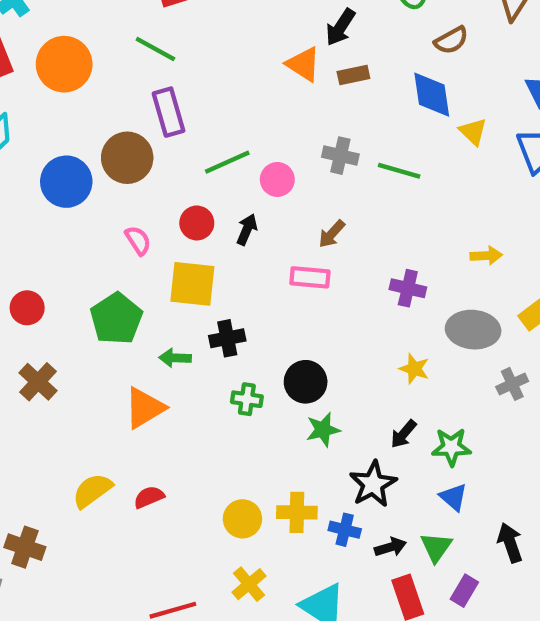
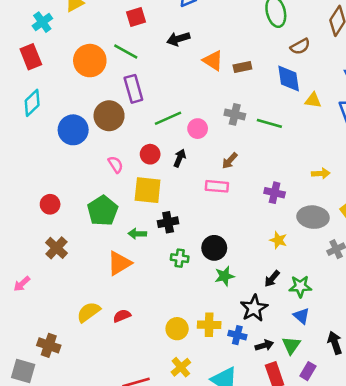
black arrow: (340, 27) -> (178, 39), moved, turned 40
orange circle: (64, 64) -> (90, 61), moved
yellow triangle: (473, 132) -> (313, 100), turned -36

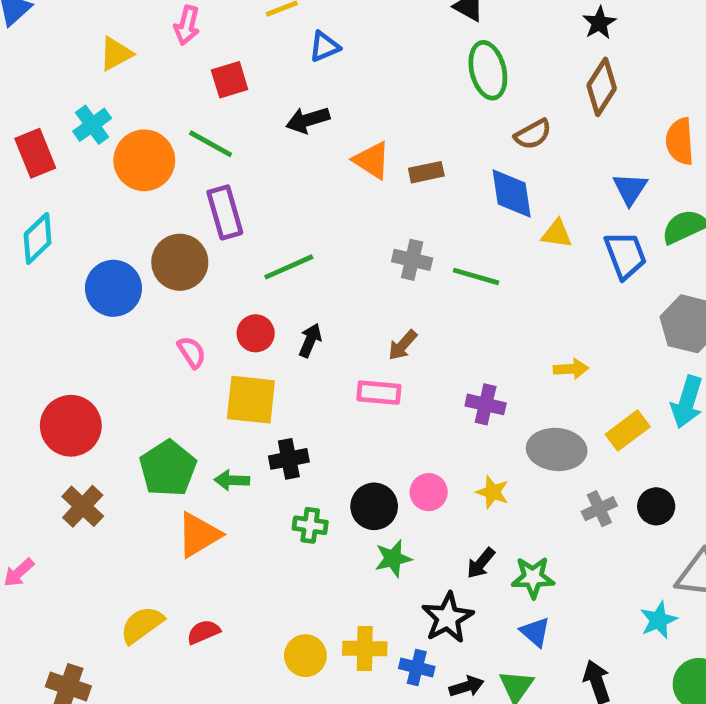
cyan cross: (42, 22) -> (92, 125), moved
pink circle: (198, 129) -> (429, 492), moved
red circle: (50, 204) -> (71, 426), size x1.6
green pentagon: (103, 211) -> (168, 468), moved

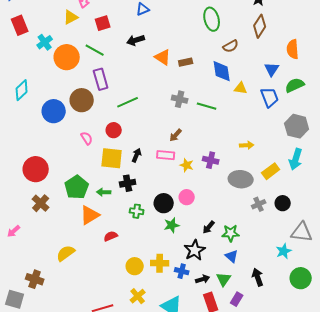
yellow triangle: (116, 54) -> (71, 17), moved
red rectangle: (35, 153) -> (20, 25), moved
black arrow: (310, 340) -> (137, 155), moved
yellow star: (493, 492) -> (187, 165), moved
red semicircle: (204, 632) -> (111, 236), moved

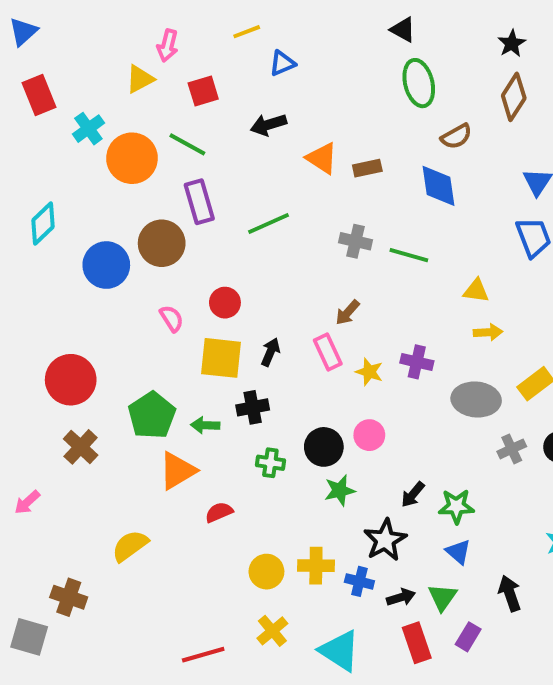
yellow triangle: (241, 88) -> (476, 291), moved
green line: (128, 102) -> (268, 223), moved
pink rectangle: (166, 155) -> (328, 352), turned 60

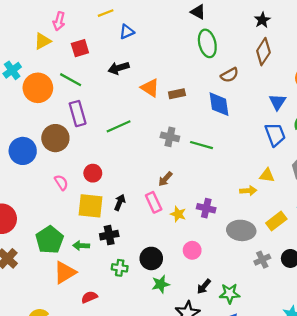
yellow triangle: (476, 291) -> (267, 175), moved
pink circle: (369, 435) -> (192, 250), moved

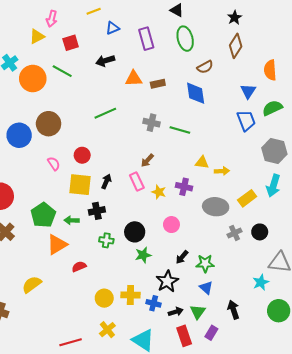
orange triangle: (150, 88) -> (134, 79), turned -36
purple rectangle: (78, 114) -> (146, 39), moved
yellow triangle: (267, 175) -> (202, 163), moved

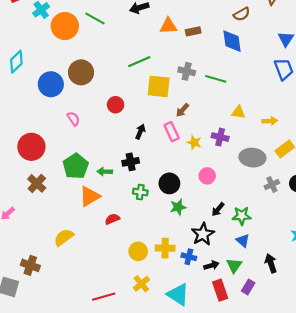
pink semicircle: (54, 164) -> (73, 119), moved
yellow arrow: (222, 171) -> (270, 121), moved
yellow square: (80, 185) -> (159, 86), moved

